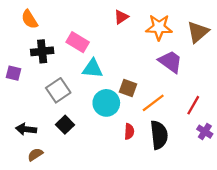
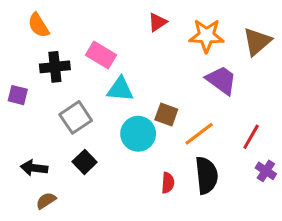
red semicircle: (129, 132) -> (168, 183), moved

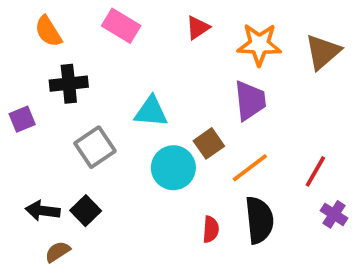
pink rectangle: (101, 55) -> (121, 26), moved
purple trapezoid: (221, 80) -> (250, 100), moved, turned 48
purple square: (18, 95) -> (22, 119), turned -36
brown square: (166, 114) -> (209, 143), turned 35
black square: (85, 162) -> (86, 211), moved

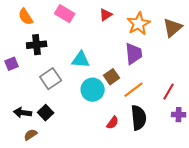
orange star: (259, 44) -> (139, 24), turned -30
purple cross: (334, 214) -> (179, 115), turned -32
red semicircle: (211, 229) -> (113, 123), turned 32

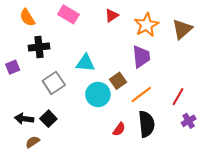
purple cross: (179, 115) -> (189, 121), turned -32

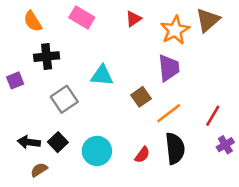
brown triangle: (182, 29) -> (208, 20), moved
cyan circle: (98, 94) -> (97, 151), moved

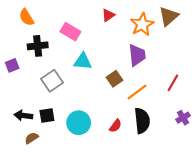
pink rectangle: (82, 18) -> (70, 32), moved
red line: (213, 116) -> (173, 83), moved
black square: (58, 142) -> (47, 116), turned 35

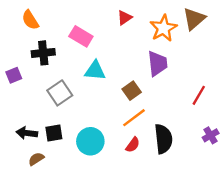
orange line: (137, 92) -> (134, 118), moved

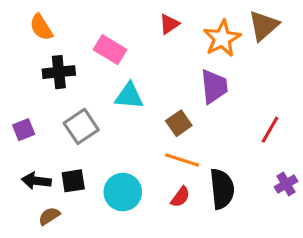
purple square: (14, 75) -> (24, 130), moved
orange line: (134, 118) -> (182, 160), turned 55

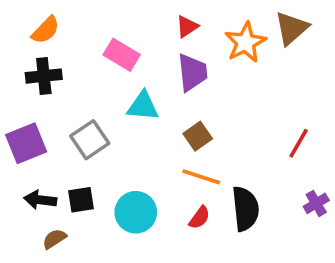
orange semicircle: (41, 27) -> (46, 30), turned -104
black cross: (59, 72) -> (44, 76), moved
purple trapezoid: (214, 86) -> (192, 72), moved
purple square: (24, 130) -> (26, 143), size x1.6

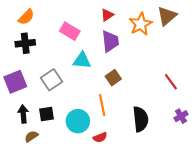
red line: (299, 143) -> (171, 82), turned -66
orange line: (201, 177) -> (102, 105), moved, turned 60
black arrow: (40, 200) -> (23, 114), turned 78
red semicircle: (199, 218) -> (100, 137), moved, turned 32

